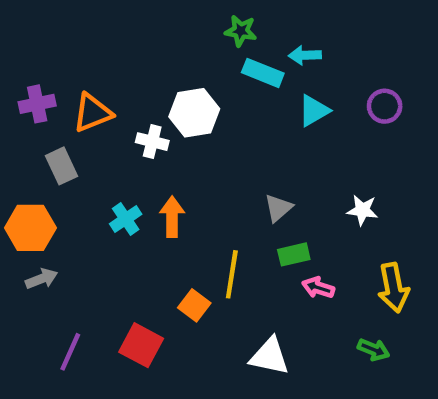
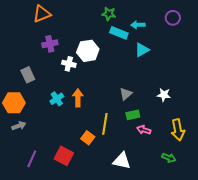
purple cross: (37, 104) -> (50, 44), moved
purple circle: (385, 106) -> (173, 18), moved
orange triangle: (92, 113) -> (42, 14), moved

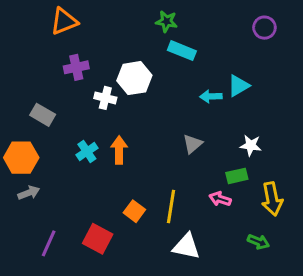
cyan arrow: (138, 25) -> (211, 96), moved
cyan triangle: (142, 50) -> (238, 86), moved
gray rectangle: (28, 75) -> (43, 115), turned -35
green rectangle: (133, 115) -> (237, 176), moved
yellow line: (105, 124) -> (171, 207), moved

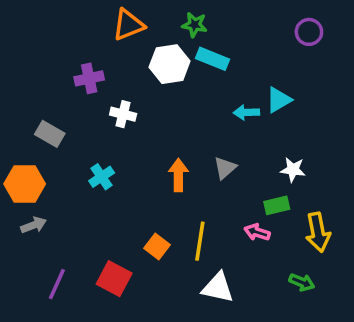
orange triangle: (64, 21) -> (128, 25), moved
white hexagon: (134, 78) -> (170, 64), moved
orange arrow: (119, 150) -> (178, 175), moved

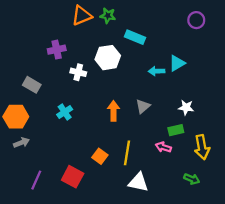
green star: (195, 25) -> (108, 16), moved
white hexagon: (170, 64) -> (108, 58), moved

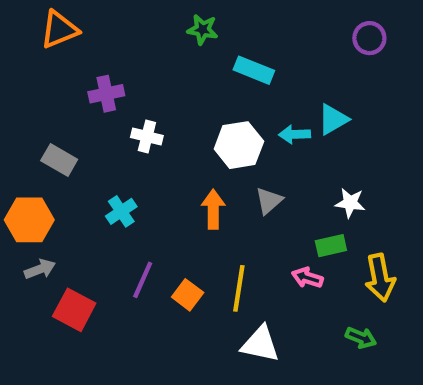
orange triangle: (82, 16) -> (59, 30), moved
white hexagon: (108, 58) -> (239, 145), moved
red square: (73, 177) -> (74, 310), moved
purple line: (36, 180) -> (143, 280), moved

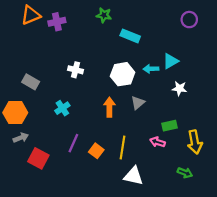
purple cross: (106, 94) -> (57, 22), moved
white star: (350, 203) -> (179, 88), moved

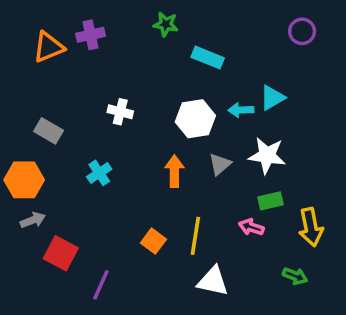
orange triangle: (31, 15) -> (49, 47), moved
white star: (179, 88) -> (267, 155), moved, size x1.5
purple line: (73, 143) -> (101, 285), moved

